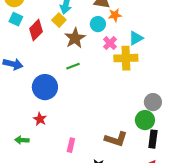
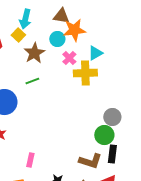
orange star: (115, 15) -> (74, 30), size x1.6
brown L-shape: (116, 139) -> (90, 161), moved

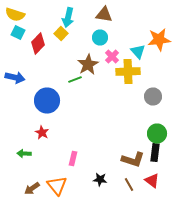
orange star: (74, 30) -> (159, 40), moved
brown star: (34, 53) -> (88, 64), moved
cyan triangle: (95, 53) -> (138, 52), turned -42
gray circle: (112, 117) -> (153, 96), moved
green circle: (104, 135) -> (157, 134), moved

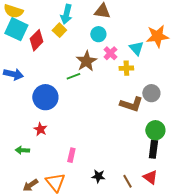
cyan square: (18, 32) -> (16, 29), size x1.6
yellow cross: (128, 72) -> (126, 68), size x0.6
brown L-shape: (133, 160) -> (131, 104), moved

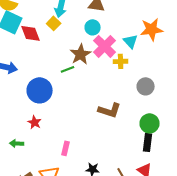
red diamond: (36, 40) -> (31, 33), turned -65
pink cross: (110, 53) -> (105, 46), size x1.6
brown L-shape: (131, 104) -> (110, 110), moved

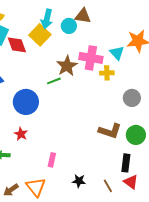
yellow square: (54, 23) -> (40, 35), size x1.5
cyan circle: (93, 27) -> (69, 26), moved
pink cross: (105, 46) -> (91, 58), turned -35
brown L-shape: (110, 110) -> (110, 131), moved
black rectangle: (148, 142) -> (126, 163), moved

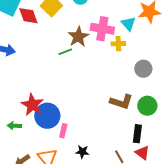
blue circle: (26, 102) -> (47, 116), moved
red star: (21, 134) -> (32, 105), size x1.6
black star: (79, 181) -> (82, 152), moved

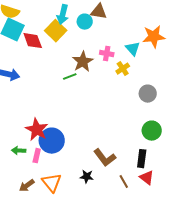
pink cross: (102, 29) -> (107, 54), size x0.6
yellow cross: (118, 44) -> (123, 69), turned -32
brown L-shape: (121, 102) -> (105, 158), moved, turned 35
pink rectangle: (63, 131) -> (37, 156), moved

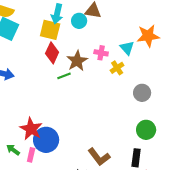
yellow square: (56, 31) -> (50, 30), turned -30
red diamond: (33, 41) -> (52, 53), moved, turned 45
green arrow: (19, 151) -> (13, 150), turned 32

